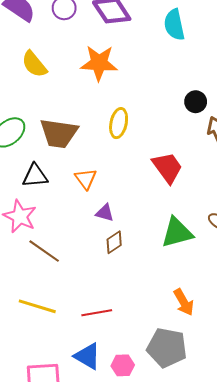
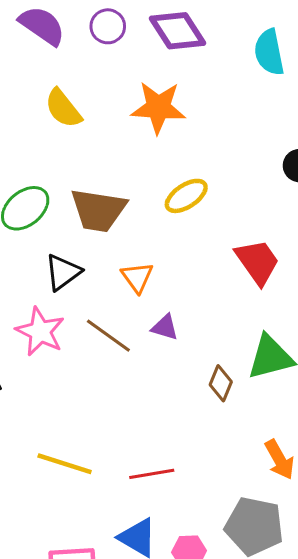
yellow ellipse: (119, 123) -> (186, 196), turned 44
black triangle: (35, 176) -> (63, 272), turned -32
brown diamond: (114, 242) -> (221, 383), moved, turned -35
brown line: (44, 251) -> (108, 336), moved

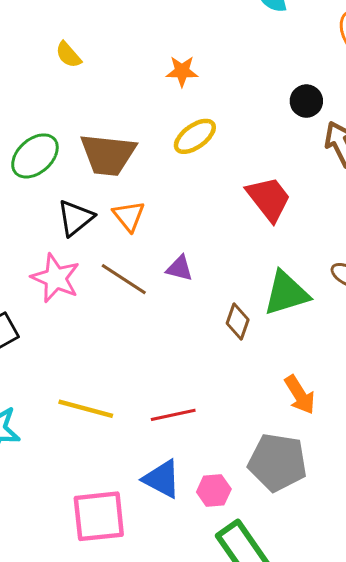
orange star: (158, 107) -> (182, 71), moved, size x0.6
yellow semicircle: (63, 108) -> (68, 55), size x0.7
orange triangle: (137, 277) -> (129, 216), moved

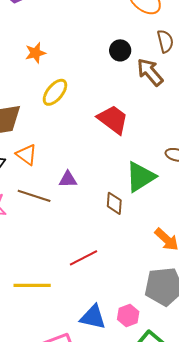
red line: (173, 415) -> (84, 258), moved

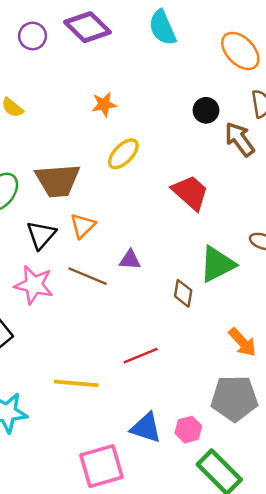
orange triangle: (26, 155) -> (83, 226), turned 35

